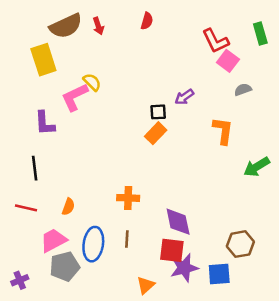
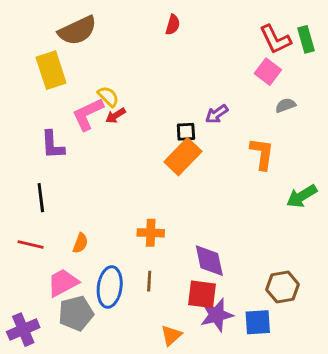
red arrow: (98, 26) -> (116, 116), moved, turned 77
red L-shape: (215, 41) -> (275, 39), moved
orange rectangle: (156, 133) -> (183, 157), size x1.4
purple cross: (20, 280) -> (23, 330), size x1.5

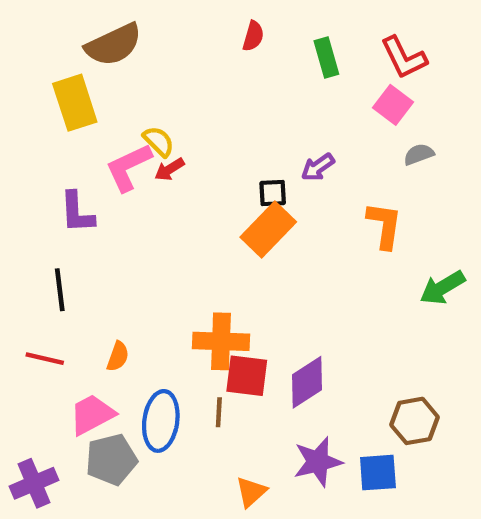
green rectangle: (306, 39) -> (326, 58), moved
orange cross: (151, 233) -> (221, 341), size x1.4
purple diamond: (209, 261) -> (307, 382), turned 69
red square: (202, 294) -> (247, 376), moved

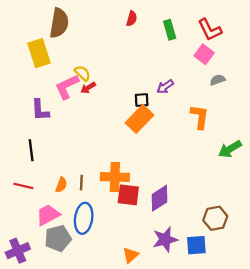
brown semicircle: (113, 45) -> (59, 23), turned -56
brown line: (219, 412) -> (81, 183), moved

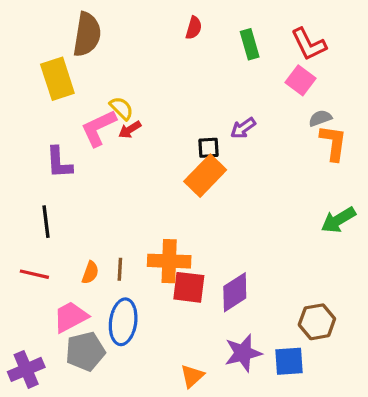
orange L-shape: (200, 117) -> (333, 143), moved

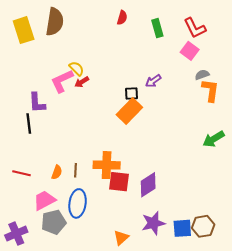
yellow rectangle: (57, 79) -> (24, 30), moved
black line: (46, 222) -> (29, 124), moved
brown hexagon: (317, 322) -> (203, 226), moved

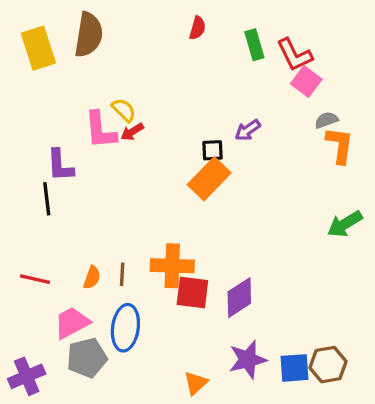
red L-shape: (195, 28) -> (295, 55), moved
pink L-shape: (62, 81) -> (100, 130), turned -70

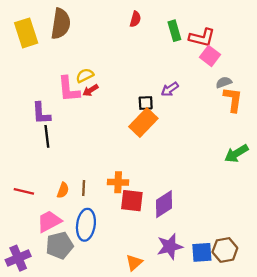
red L-shape: (295, 55) -> (202, 38), turned -50
yellow semicircle: (124, 110) -> (85, 75), turned -72
black line: (47, 199) -> (47, 136), moved
orange cross: (172, 266) -> (118, 182), size x0.7

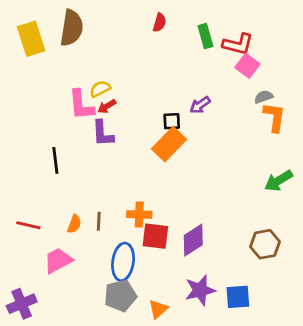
purple L-shape: (41, 113) -> (103, 133), moved
blue ellipse: (86, 225) -> (123, 262), moved
gray pentagon: (60, 245) -> (120, 296), moved
brown hexagon: (225, 250) -> (265, 244), moved

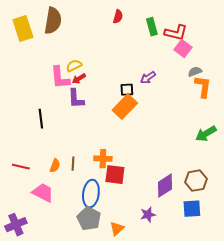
purple diamond: (193, 240) -> (165, 186), moved
pink trapezoid: (58, 260) -> (43, 193), turned 55
purple star: (200, 290) -> (148, 215), size x0.7
gray pentagon: (120, 296) -> (89, 219), turned -30
blue square: (238, 297) -> (192, 209), moved

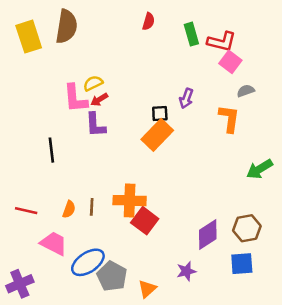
purple arrow: (148, 78) -> (186, 98), turned -35
orange L-shape: (203, 87) -> (229, 119), moved
orange cross: (103, 159) -> (130, 201), size x1.4
red square: (115, 175) -> (145, 221), turned 30
blue ellipse: (91, 194) -> (88, 262), moved, turned 48

